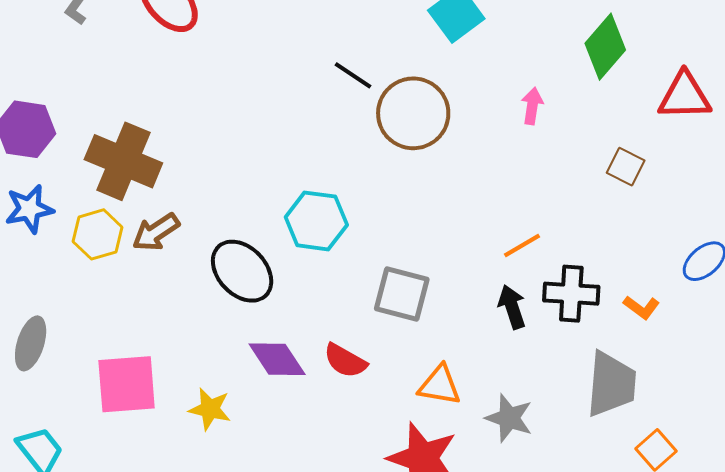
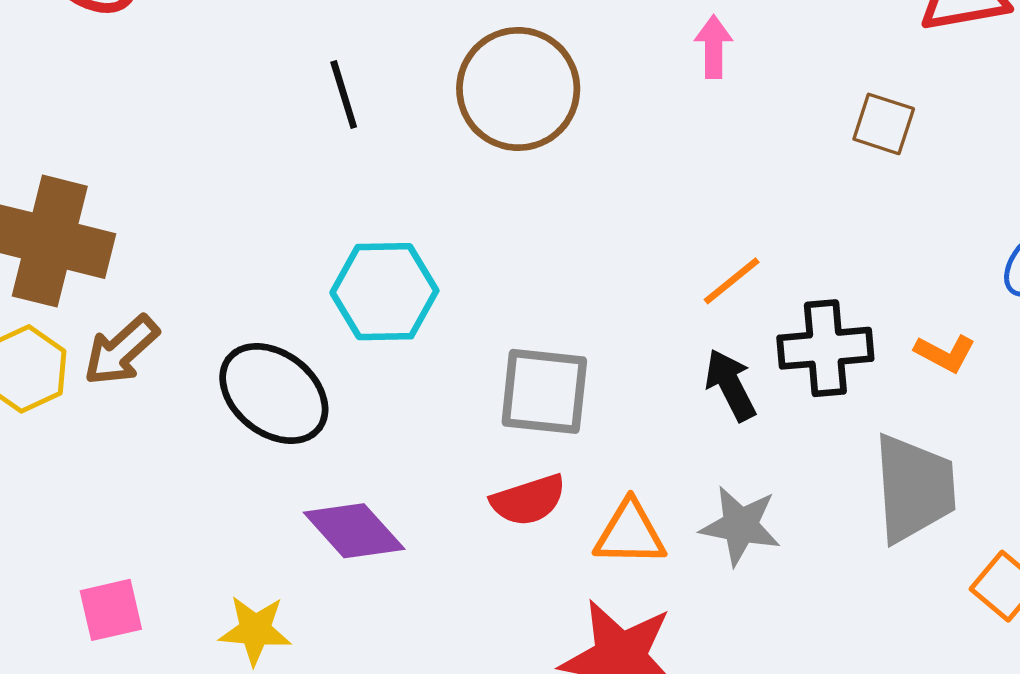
black line: (353, 75) -> (344, 94), moved, turned 48
red semicircle: (345, 361) -> (528, 500), moved, turned -39
pink square: (127, 384) -> (111, 610), size x0.6
gray star: (509, 418) -> (740, 526), moved

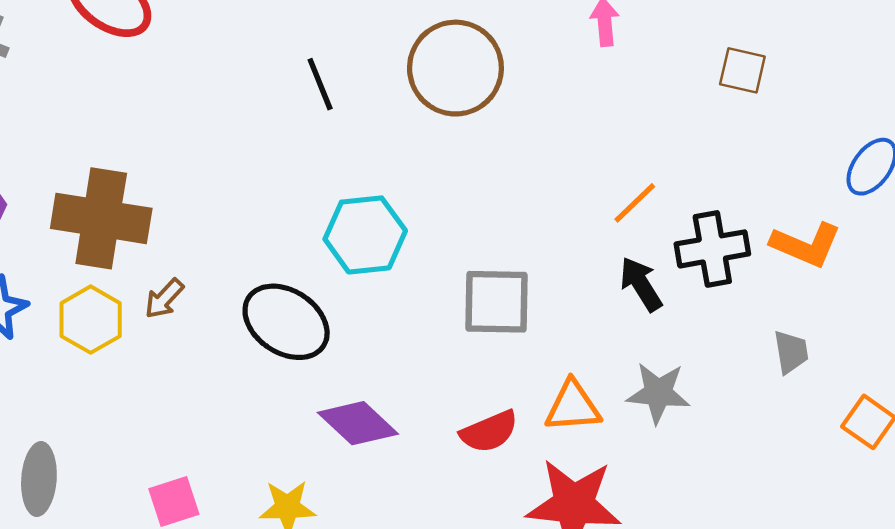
brown arrow: (121, 350) -> (164, 299), size x0.7
orange L-shape: (945, 353) -> (806, 245), size x1.5
gray trapezoid: (914, 488) -> (791, 352), size x0.5
red semicircle: (528, 500) -> (489, 432), moved

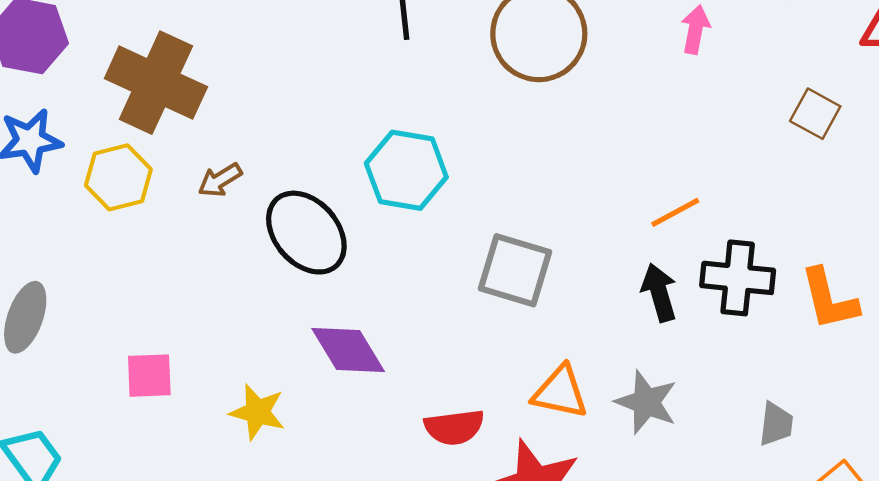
orange L-shape: (806, 245) -> (829, 299), turned 38
brown arrow: (164, 299) -> (220, 180), moved
gray trapezoid: (791, 352) -> (776, 424), moved
red semicircle: (489, 432) -> (454, 427), moved

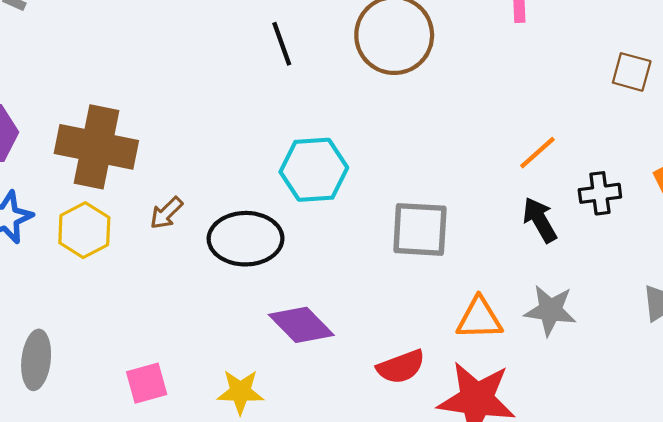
brown square: (815, 114) -> (632, 72), moved
black ellipse: (306, 233) -> (246, 239), turned -36
black cross: (738, 278) -> (600, 193), size x0.7

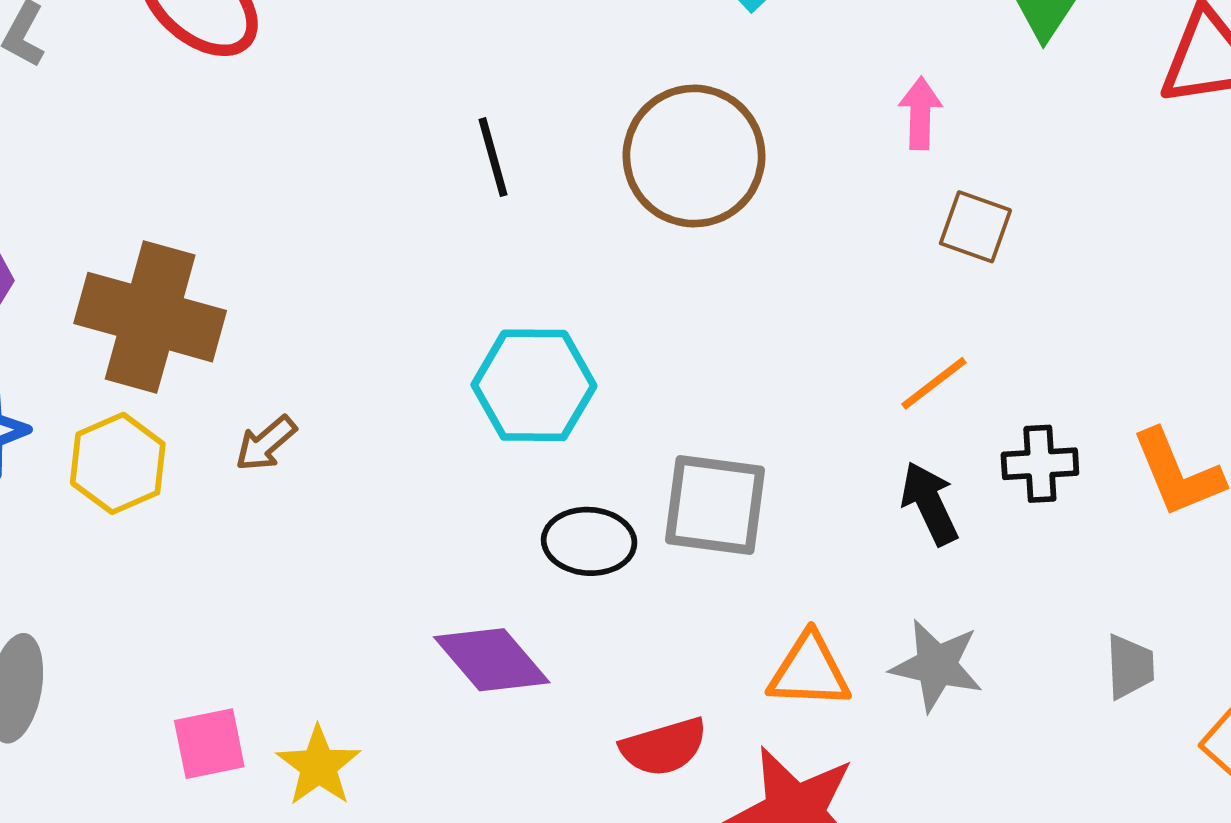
brown square: (632, 72) -> (975, 227), moved
black ellipse: (246, 239) -> (589, 541), moved, size x0.7
yellow star: (240, 392) -> (319, 766), moved, turned 30

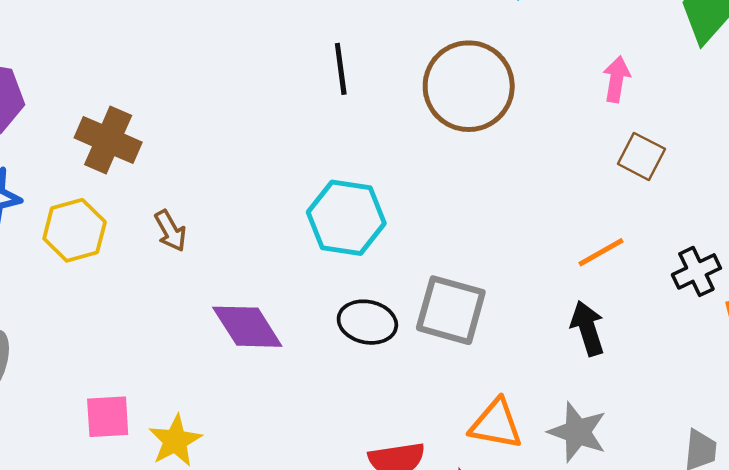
brown cross: (150, 317) -> (108, 140), size x0.7
brown arrow: (266, 443) -> (170, 231), turned -87
black cross: (1040, 464) -> (696, 271), moved, turned -30
purple diamond: (492, 660) -> (247, 327), moved

